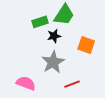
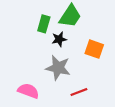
green rectangle: (40, 22) -> (44, 24), turned -56
gray star: (53, 62) -> (58, 68), turned -30

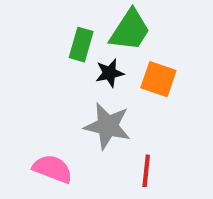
orange square: (94, 49) -> (158, 79), moved
red line: (79, 92) -> (146, 171), turned -63

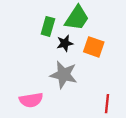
pink semicircle: (53, 169) -> (31, 100), turned 150
red line: (146, 171) -> (107, 104), moved

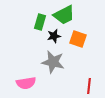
green trapezoid: (77, 18) -> (64, 15), turned 30

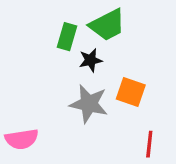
orange square: (78, 39) -> (131, 92), moved
pink semicircle: (26, 83) -> (22, 139), moved

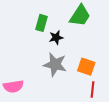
green trapezoid: (107, 25) -> (80, 16), moved, turned -30
orange square: (131, 92) -> (86, 67), moved

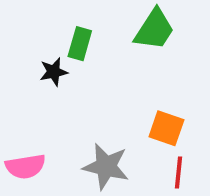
black star: (56, 37) -> (54, 72), moved
gray star: (55, 65) -> (106, 166), moved

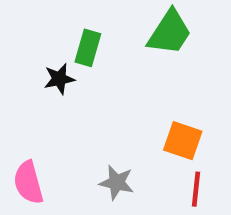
pink semicircle: (25, 166) -> (28, 182), turned 84
gray star: (106, 166) -> (117, 182), size x0.7

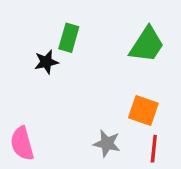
green trapezoid: (170, 33) -> (147, 45), moved
gray star: (117, 182) -> (107, 143), moved

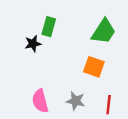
orange square: (143, 111) -> (94, 67), moved
pink semicircle: (22, 143) -> (40, 101), moved

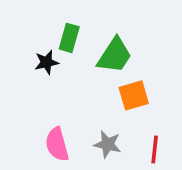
green trapezoid: (104, 31) -> (115, 55), moved
orange square: (94, 67) -> (134, 95), turned -35

